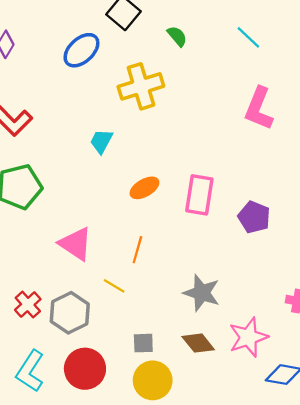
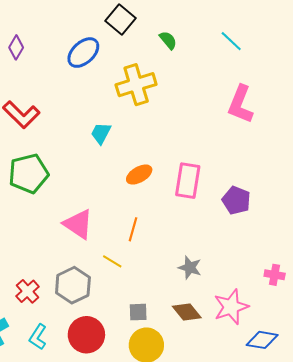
gray star: (202, 293) -> (190, 268), size x0.7
red cross: (28, 305) -> (28, 291), moved
cyan L-shape: (30, 371) -> (38, 337), size x0.7

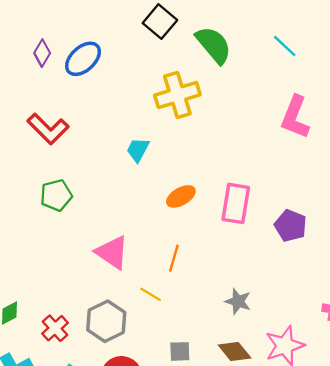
green semicircle: (168, 40) -> (214, 45), size x1.8
blue ellipse: (83, 53) -> (83, 59), moved
green pentagon: (29, 173) -> (56, 195), size x0.7

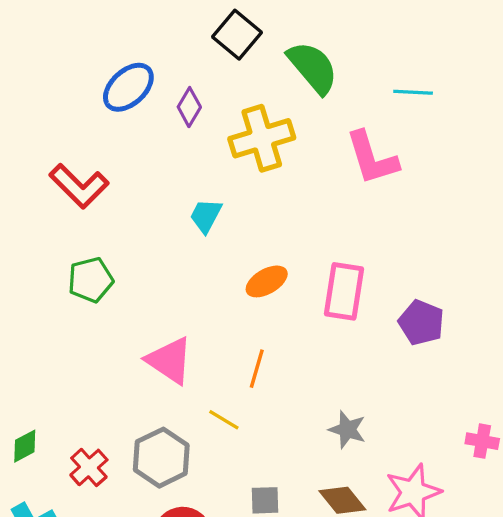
cyan line: (285, 46) -> (413, 92), moved, turned -40
purple diamond: (42, 53) -> (189, 107), moved
pink L-shape: (295, 117) -> (372, 158), moved, turned -39

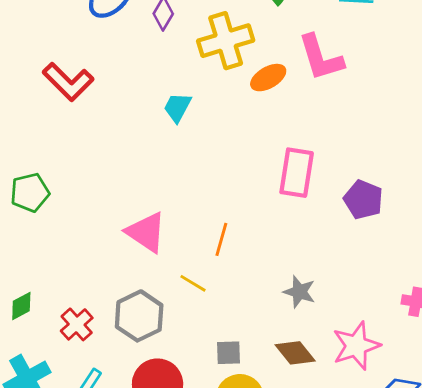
green pentagon: (91, 280) -> (30, 192), moved
orange ellipse: (267, 281) -> (268, 78), moved

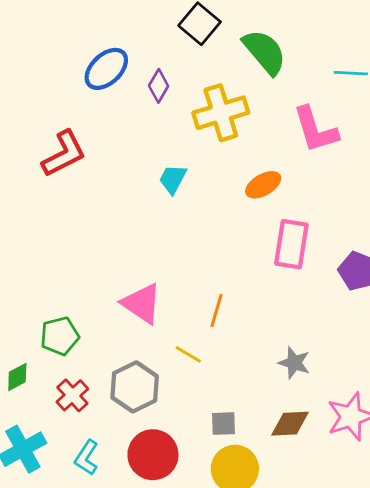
orange ellipse: (268, 78) -> (263, 185), moved
red L-shape: (68, 82) -> (64, 154), turned -72
green pentagon: (30, 192) -> (60, 336), moved
brown diamond: (295, 353) -> (290, 424), turned -54

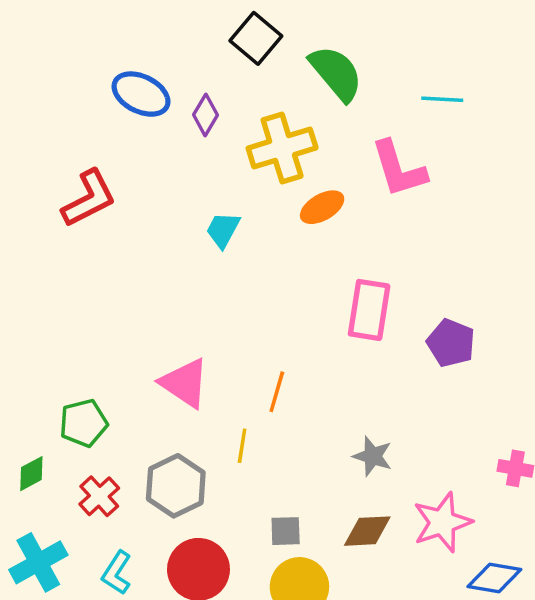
blue ellipse: (106, 69) -> (141, 94), turned 69
orange ellipse: (263, 185) -> (322, 207), moved
yellow line: (188, 354) -> (242, 446), turned 68

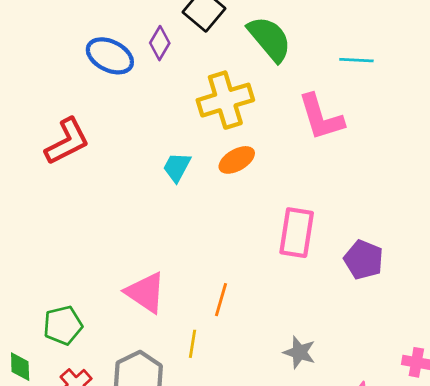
purple diamond: (205, 115) -> (160, 43), moved
orange ellipse: (322, 207) -> (237, 160), moved
green diamond: (31, 474) -> (20, 367), turned -64

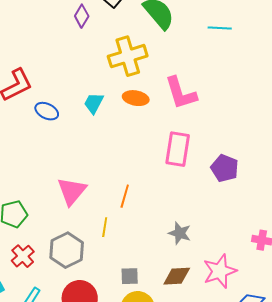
blue ellipse: (110, 56) -> (47, 111), moved, size x0.7
pink L-shape: (321, 117) -> (181, 93), moved
orange ellipse: (237, 160) -> (136, 98), turned 40
pink triangle: (146, 292) -> (72, 191), turned 36

